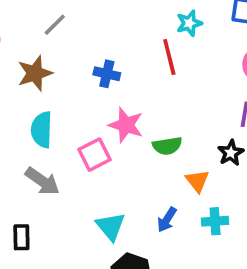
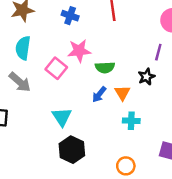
pink star: (126, 125) -> (79, 51), turned -30
pink square: (94, 155) -> (56, 68), turned -30
blue arrow: (167, 220) -> (99, 94), moved

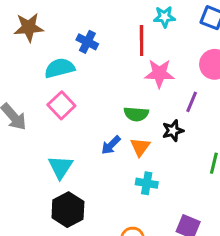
cyan semicircle: (23, 48) -> (60, 68), moved, turned 60
pink star: (79, 51) -> (159, 73), moved
green semicircle: (105, 68) -> (136, 114), moved

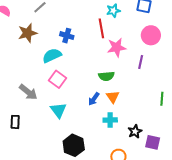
black star: (173, 131) -> (135, 131), moved
cyan triangle: (60, 167) -> (58, 110), moved
cyan cross: (147, 183) -> (110, 120), moved

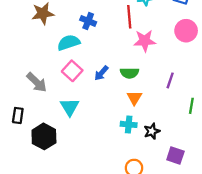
purple line: (141, 62) -> (170, 80), moved
blue arrow: (94, 99) -> (101, 73), moved
black star: (135, 131) -> (152, 131), moved
black hexagon: (74, 145) -> (44, 136), moved

